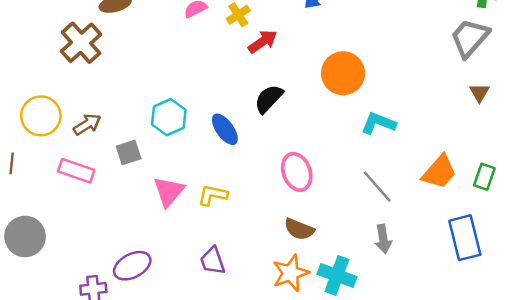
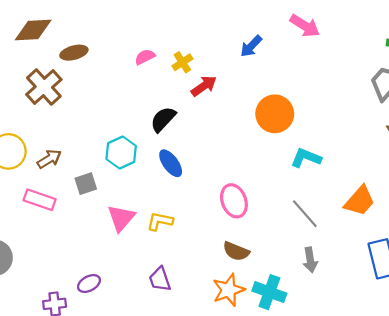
black semicircle: (269, 99) -> (163, 119), moved
purple ellipse: (132, 266) -> (89, 284), size x0.7

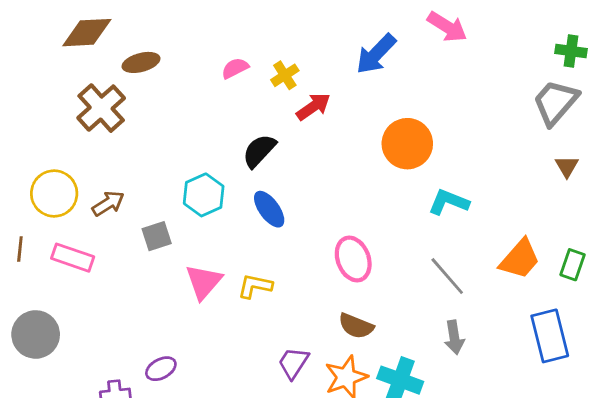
blue arrow: (251, 46) -> (376, 54), size x1.4
pink rectangle: (40, 200) -> (73, 258), moved
purple trapezoid: (160, 279) -> (293, 363), moved, turned 52

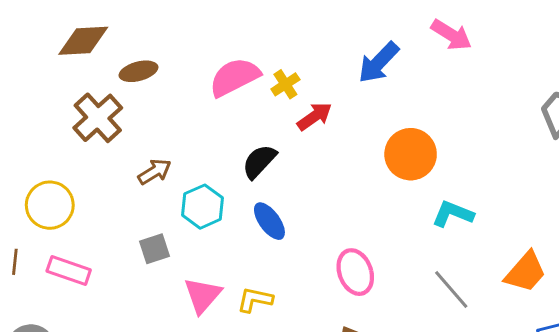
pink semicircle: (235, 68) -> (235, 77), size x1.8
brown arrow: (108, 203) -> (155, 172), moved

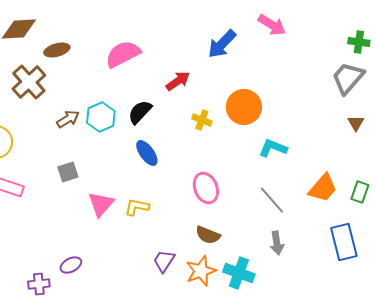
yellow cross: (285, 84) -> (202, 120), moved, turned -36
cyan hexagon: (203, 207) -> (101, 117), moved

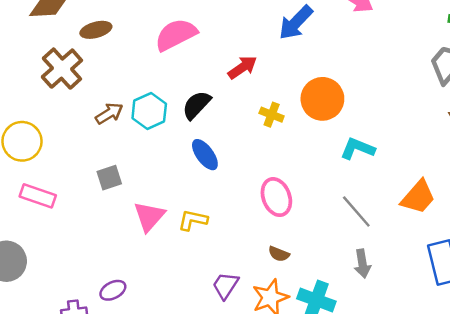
brown semicircle: (208, 235) -> (279, 254), size x0.7

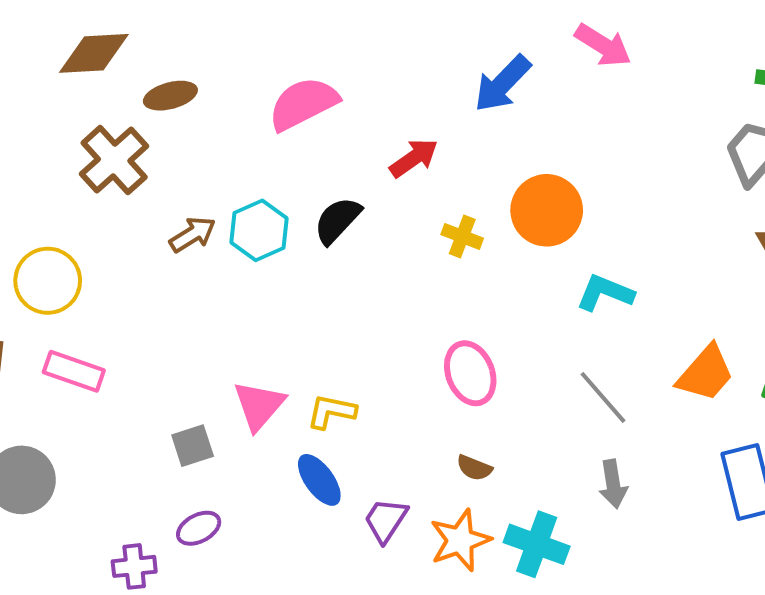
blue ellipse: (205, 155) -> (319, 480), moved
gray square: (109, 178) -> (193, 446), moved

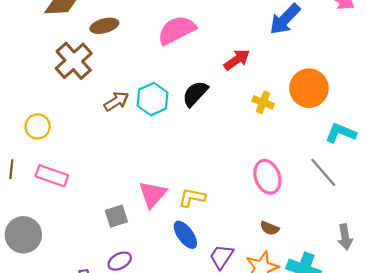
yellow circle: (48, 281) -> (38, 126), size x0.7
gray line: (603, 397) -> (323, 172), moved

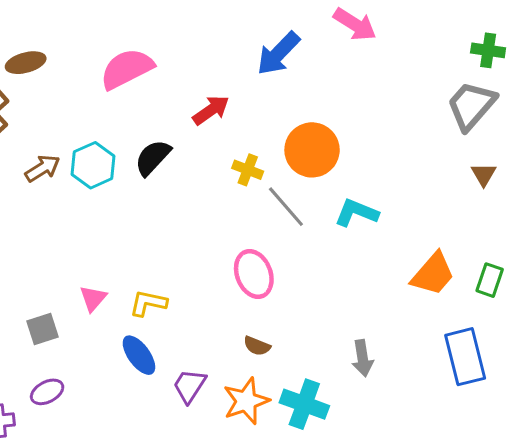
gray line: (323, 172) -> (286, 207), moved
pink triangle: (152, 194) -> (93, 298), size x0.7

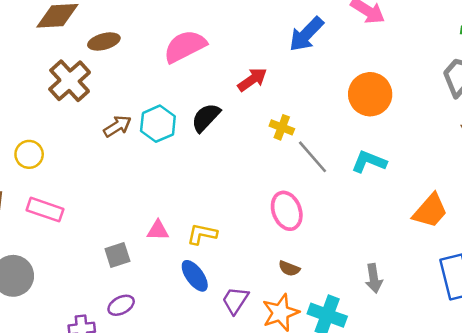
orange circle: (312, 150) -> (370, 94), moved
pink triangle: (93, 298) -> (158, 230), turned 50

